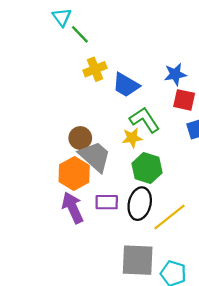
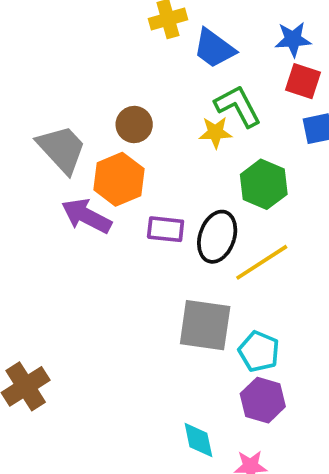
gray trapezoid: (95, 156) -> (62, 149), moved
green hexagon: (147, 168) -> (264, 184), moved
purple arrow: (73, 208) -> (87, 216), moved, turned -44

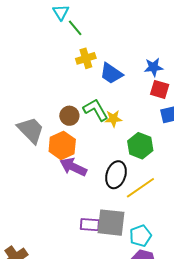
green L-shape: (238, 106) -> (96, 110), moved
purple arrow: (87, 216) -> (73, 167), moved
purple rectangle: (166, 229) -> (90, 225), moved
cyan pentagon: (259, 351) -> (140, 236), turned 30

